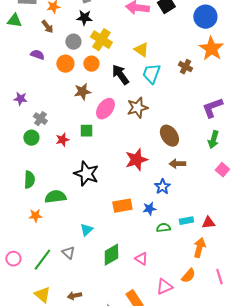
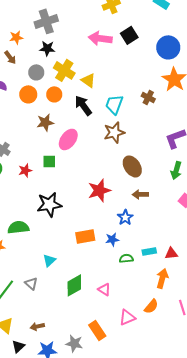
yellow triangle: (141, 50) -> (88, 80), moved
brown star: (137, 108) -> (114, 132), moved
black star: (86, 174) -> (49, 204), turned -30

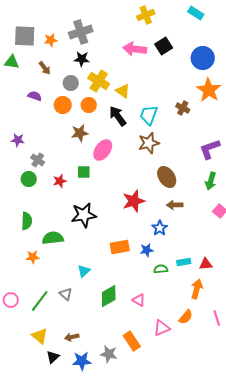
orange star: (16, 37) -> (51, 40), moved

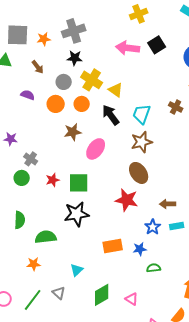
green square: (84, 172) -> (79, 183), moved, size x1.5
brown ellipse: (167, 177) -> (139, 173), moved
red star: (134, 201) -> (127, 200), turned 30
orange star: (33, 257) -> (34, 264), moved
cyan rectangle: (184, 262) -> (177, 226), moved

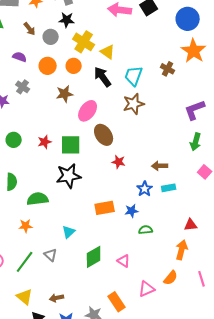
gray circle: (64, 82) -> (51, 37), moved
gray cross: (31, 159) -> (23, 87), moved
brown ellipse: (139, 173) -> (104, 135), moved
red star: (127, 200) -> (119, 162), size x0.6

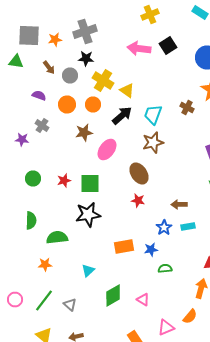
black arrow: (103, 77) -> (122, 116), turned 85
brown ellipse: (104, 135) -> (139, 174), moved
gray triangle: (51, 255) -> (70, 304), moved

